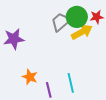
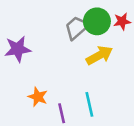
yellow arrow: (82, 32) -> (99, 55), moved

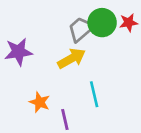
yellow arrow: (99, 55) -> (72, 58), moved
cyan line: (89, 104) -> (94, 94), moved

